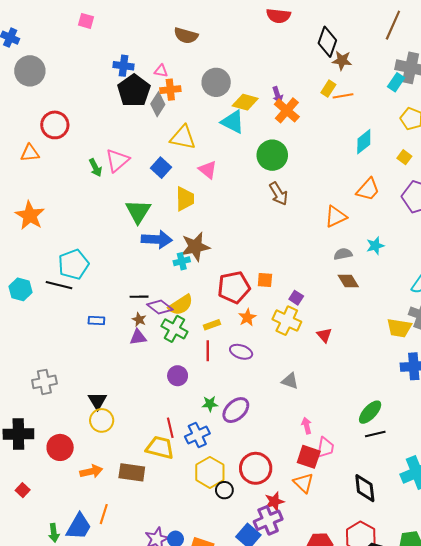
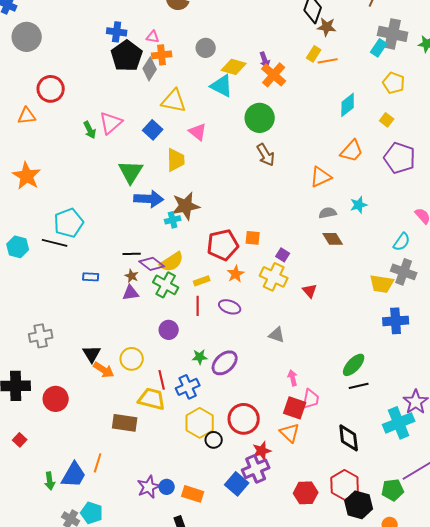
gray circle: (216, 82) -> (206, 48), size x0.7
yellow circle: (102, 420) -> (132, 359), moved
orange arrow: (91, 471) -> (104, 370), moved, turned 45

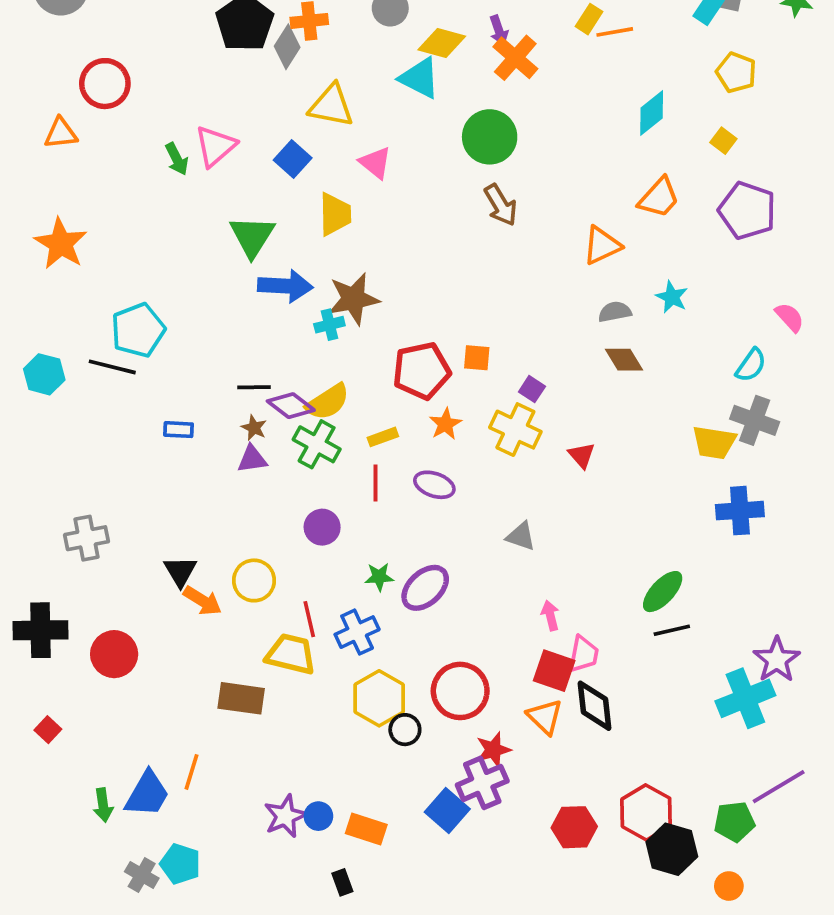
cyan star: (359, 205) -> (672, 297), turned -30
black diamond: (349, 438) -> (595, 706), moved

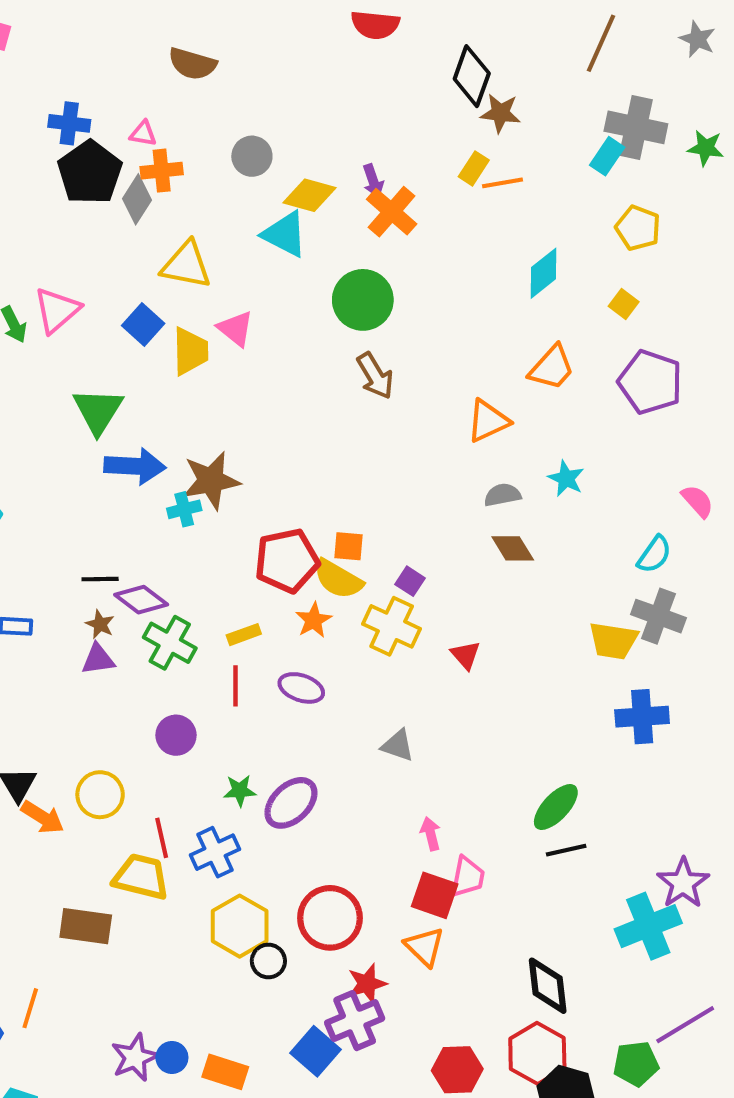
yellow trapezoid: (335, 214) -> (190, 351), moved
yellow semicircle: (328, 402) -> (338, 579), moved, turned 63
black diamond: (595, 706) -> (548, 986), moved

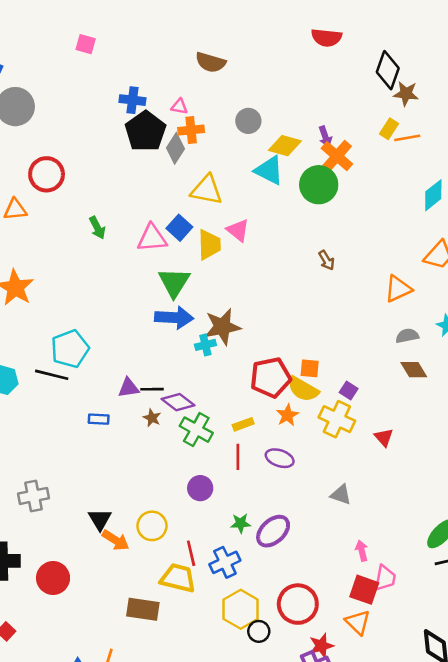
green circle: (363, 300) -> (319, 185), moved
pink triangle: (57, 310) -> (152, 238), moved, turned 36
brown arrow: (375, 376) -> (326, 260), size x0.7
green triangle: (98, 411) -> (174, 282), moved
purple triangle: (98, 659) -> (129, 388), moved

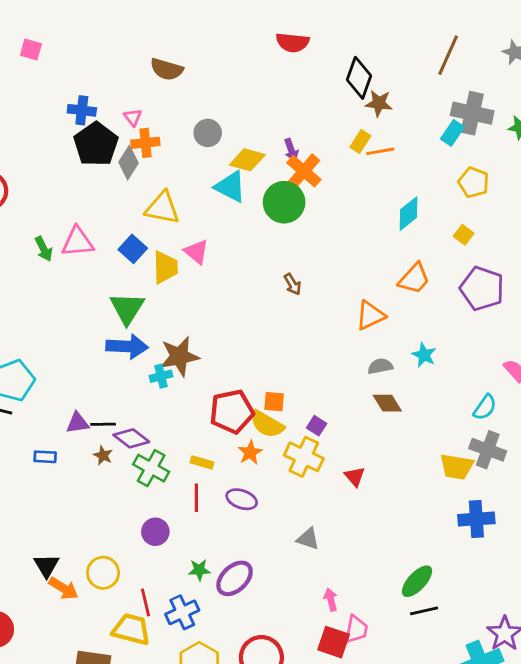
pink triangle: (179, 107) -> (133, 117), turned 42
pink triangle: (152, 238) -> (78, 242), moved
yellow rectangle: (243, 424) -> (202, 462), turned 36

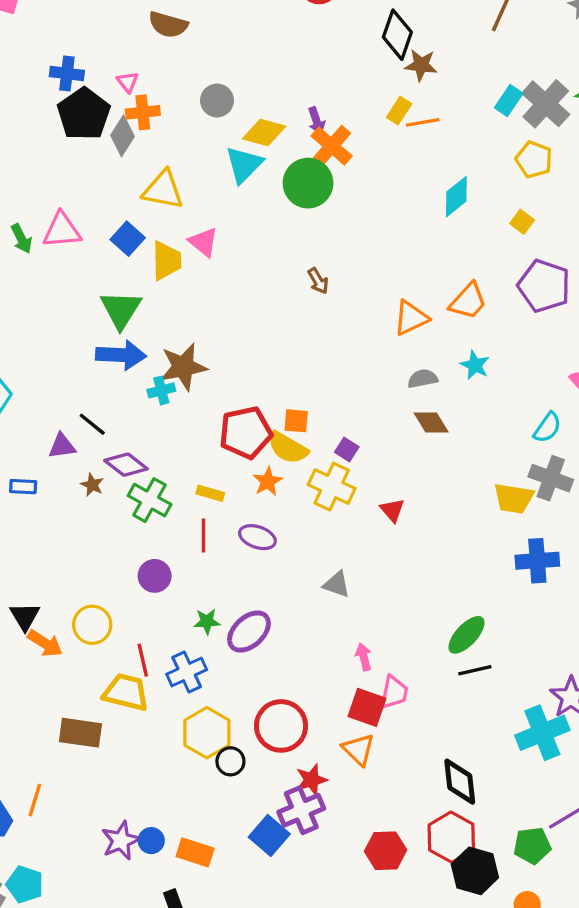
gray cross: (472, 113) -> (546, 104), moved, turned 30
cyan triangle: (230, 187) -> (244, 165), turned 48
orange trapezoid: (414, 279) -> (468, 301), moved
black line: (103, 424) -> (92, 424), moved, turned 40

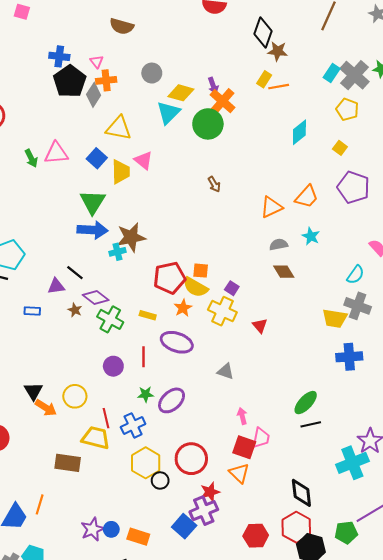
red line: (203, 535) -> (143, 357), moved
purple ellipse: (257, 537) -> (177, 342), size x1.4

